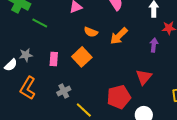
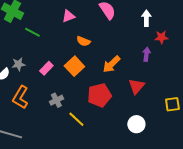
orange arrow: (119, 36) -> (111, 64), moved
pink rectangle: (54, 59) -> (46, 68), turned 40
red pentagon: (119, 97) -> (99, 95), moved

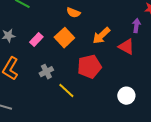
red triangle: (136, 86) -> (126, 47), moved, turned -42

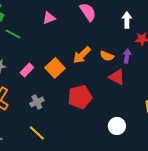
orange semicircle: (73, 13) -> (107, 56), moved
orange arrow: (101, 36) -> (82, 55), moved
yellow line: (66, 91) -> (37, 133), moved

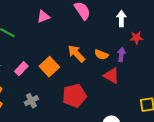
orange arrow: (82, 55) -> (76, 54), turned 90

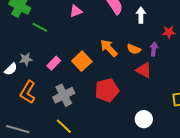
white arrow: (121, 19) -> (141, 15), moved
gray cross: (31, 101) -> (64, 95), size x1.5

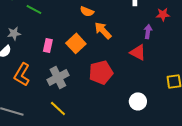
orange semicircle: (134, 49) -> (87, 11), moved
gray star: (26, 59) -> (14, 33), moved
pink rectangle: (54, 63) -> (48, 45), turned -32

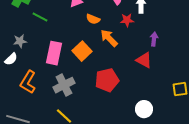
red star: (163, 14) -> (127, 20), moved
pink rectangle: (48, 45) -> (54, 53), size x1.6

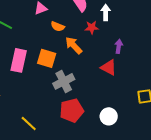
orange square: (82, 51) -> (47, 58), turned -30
red pentagon: (107, 80) -> (72, 110), moved
gray cross: (64, 85) -> (64, 81), moved

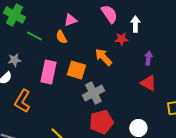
orange semicircle: (58, 26) -> (61, 37), moved, turned 40
red triangle: (109, 67) -> (148, 83), moved

